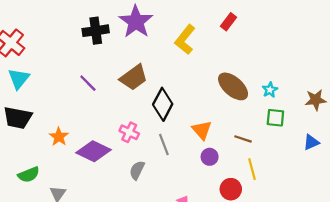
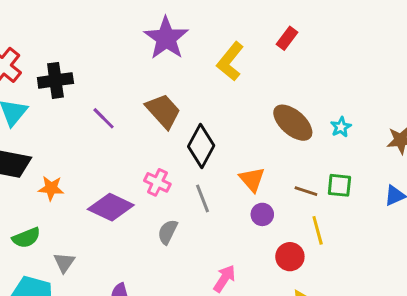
black cross: (96, 31) -> (55, 80), moved
brown trapezoid: (134, 78) -> (163, 111), turned -96
green square: (275, 118) -> (339, 185), moved
orange star: (59, 137) -> (51, 188), moved, turned -30

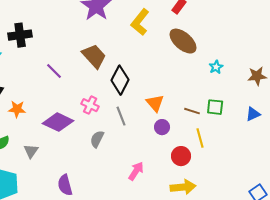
purple line: (104, 118) -> (54, 71), moved
brown ellipse: (293, 123) -> (183, 41), moved
gray triangle: (64, 262) -> (31, 151), moved

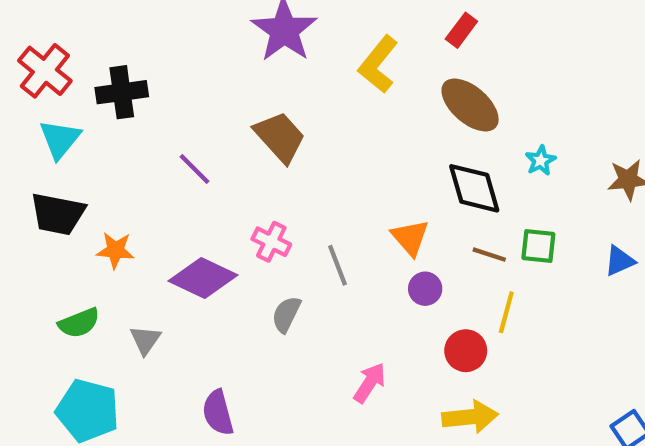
black diamond: (120, 80) -> (474, 188), moved, turned -44
yellow line: (200, 138) -> (506, 312), turned 30

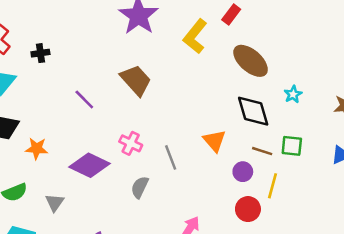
red rectangle: (461, 30) -> (231, 14), moved
black cross: (122, 92) -> (40, 53), size x0.6
purple circle: (425, 289) -> (243, 172), moved

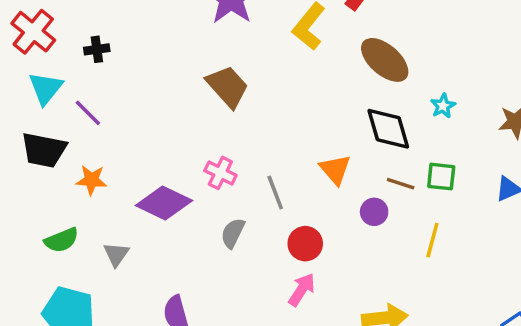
purple line: (84, 99) -> (88, 113), moved
yellow line: (272, 186) -> (432, 240), moved
red circle: (248, 209) -> (305, 244), moved

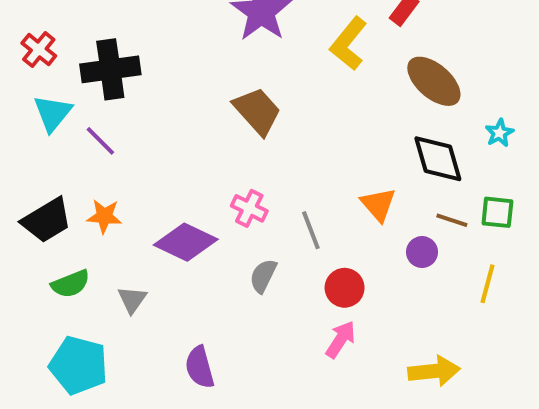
red cross: (33, 32) -> (39, 50), size x0.7
black cross: (97, 49) -> (110, 69), size x2.0
black trapezoid: (44, 150) -> (47, 220), moved, turned -42

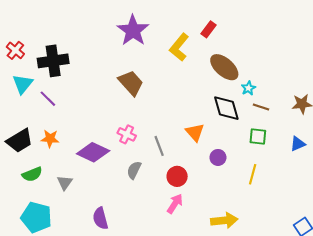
cyan star: (499, 133) -> (248, 88), moved
brown line: (452, 220) -> (261, 107), moved

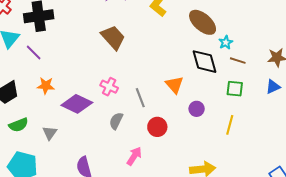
orange star: (50, 139) -> (46, 86), moved
blue triangle: (298, 144) -> (273, 87), moved
pink arrow: (175, 204) -> (134, 156), moved

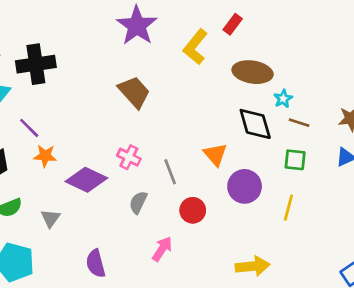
brown ellipse: (203, 22) -> (253, 72), turned -32
purple line: (34, 52) -> (29, 128), moved
purple circle: (197, 109) -> (245, 186), size x1.6

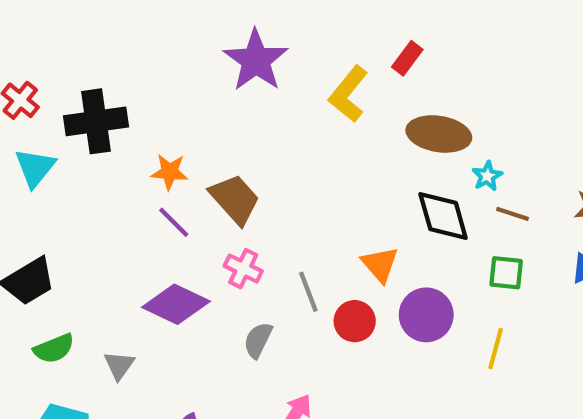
brown trapezoid: (134, 92) -> (235, 199), moved
purple line: (29, 128) -> (174, 222), moved
orange star: (45, 156) -> (170, 172), moved
red circle: (193, 210) -> (355, 321), moved

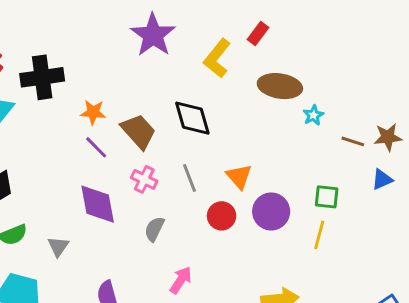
brown line: (512, 214) -> (353, 141), moved
black diamond: (443, 216) -> (192, 118), moved
green square: (506, 273) -> (327, 197), moved
gray line: (308, 292) -> (189, 178), moved
purple diamond: (176, 304) -> (98, 204), turned 54

